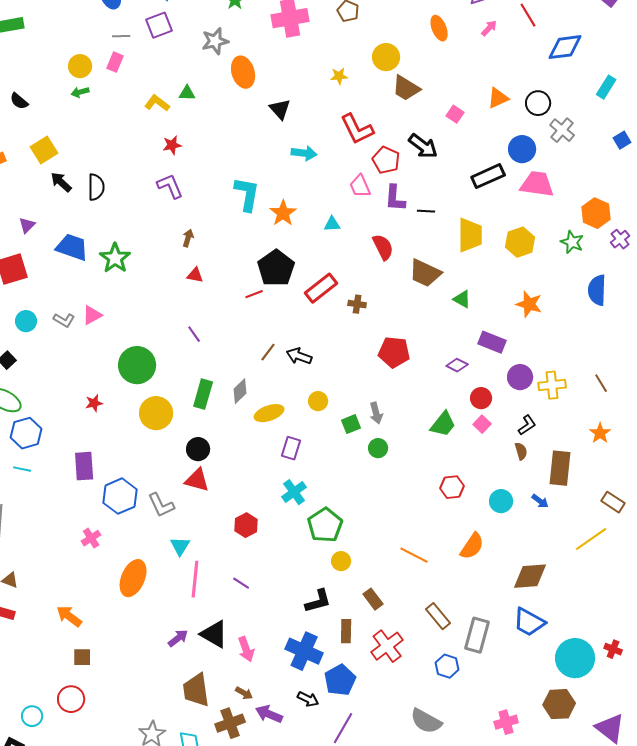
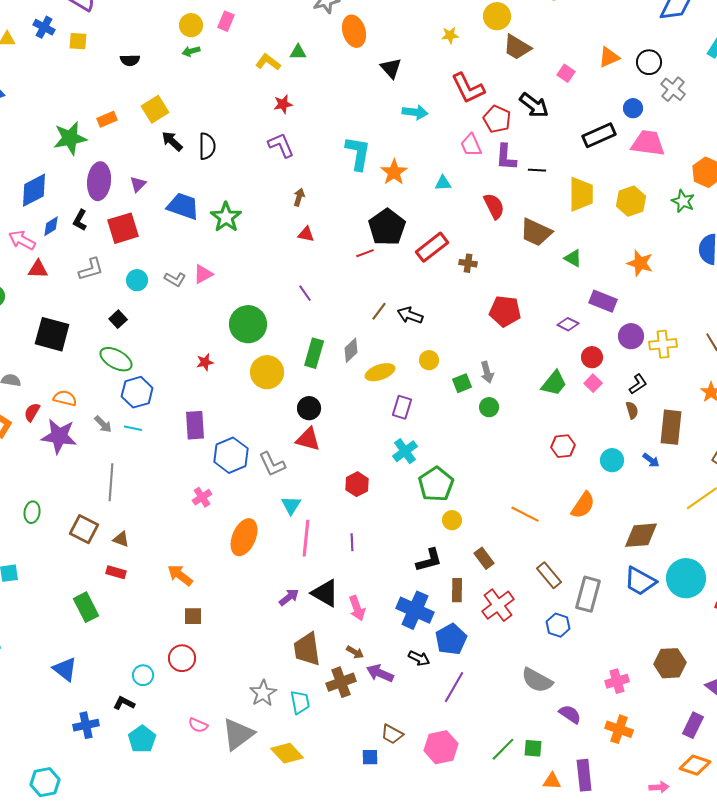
black semicircle: (19, 101) -> (130, 60), turned -42
blue circle: (522, 149) -> (633, 108), size x0.7
purple line: (241, 583) -> (352, 542), turned 54
cyan circle: (575, 658) -> (686, 578), moved

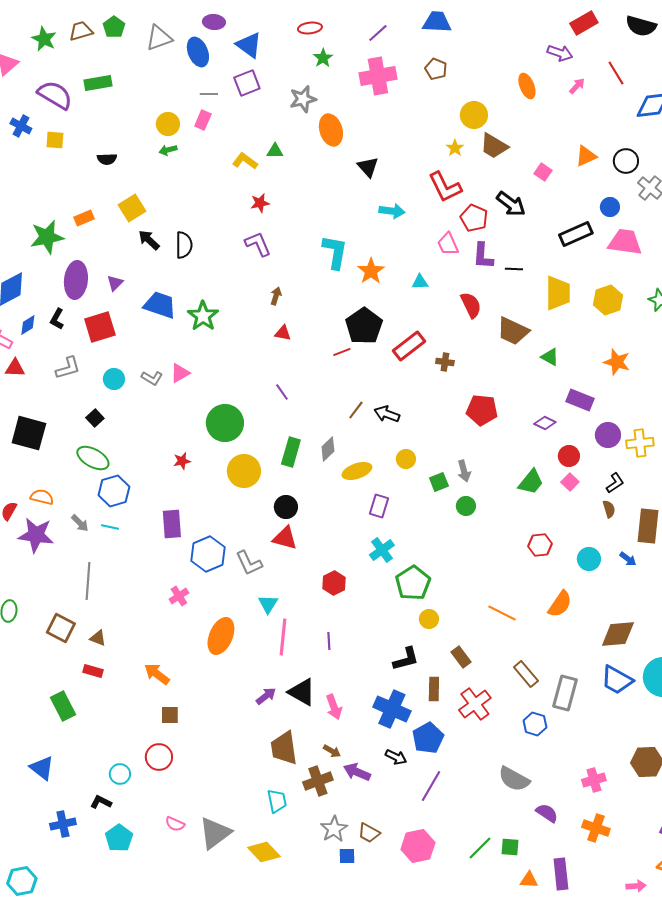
yellow star: (450, 35) -> (455, 148), moved, turned -30
gray star: (263, 693) -> (334, 829), moved

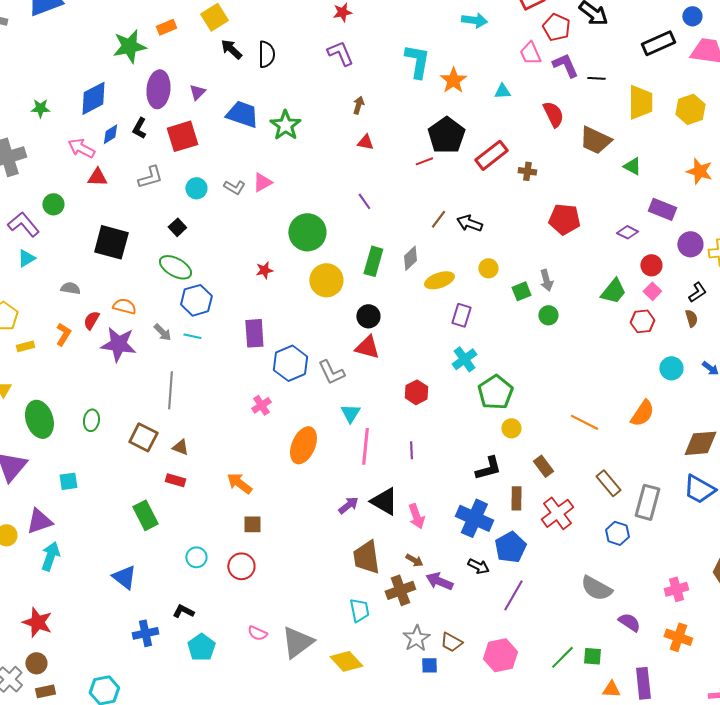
purple L-shape: (483, 256) -> (565, 65), turned 152
red hexagon: (540, 545) -> (642, 321), moved
cyan circle: (120, 774) -> (196, 557), moved

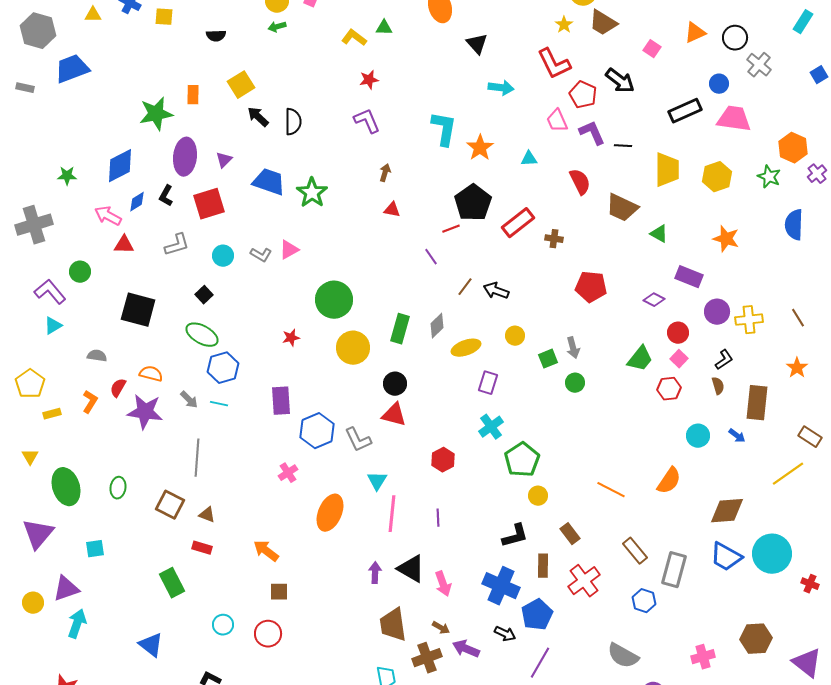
orange rectangle: (166, 27) -> (193, 95), turned -66
purple line: (364, 201) -> (431, 257), moved
purple arrow: (348, 505) -> (375, 573), turned -50

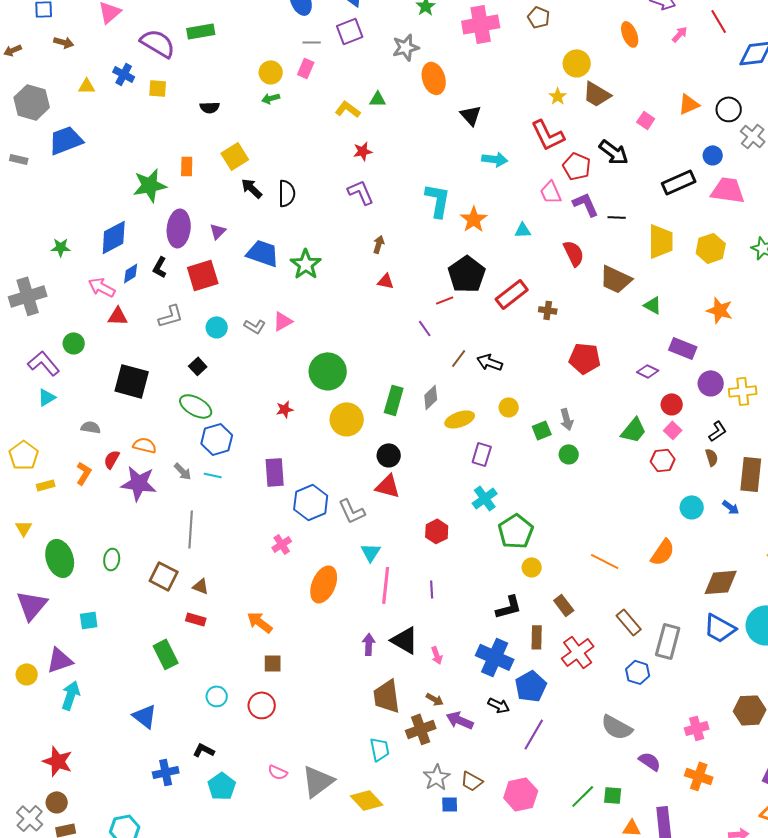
pink arrow: (443, 584) -> (437, 655), size x0.7

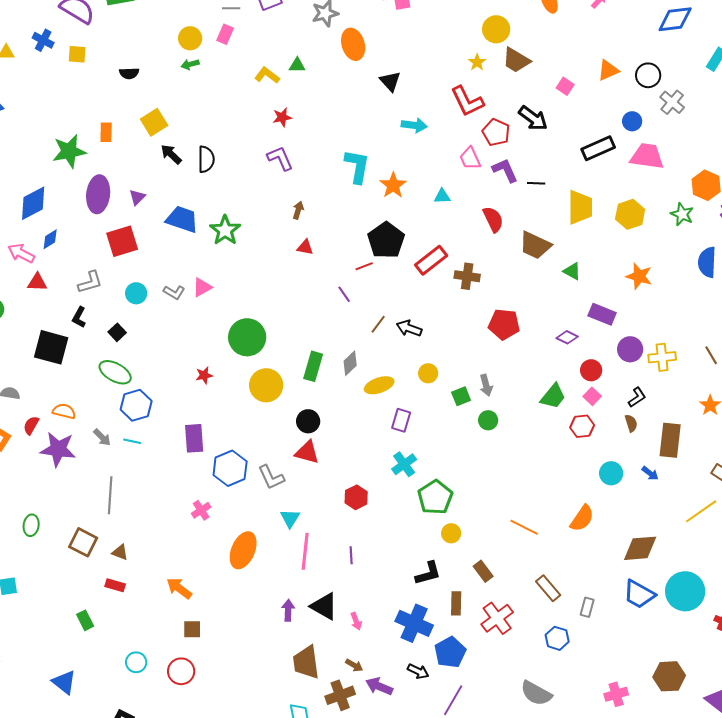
black L-shape: (160, 267) -> (79, 317), moved
brown cross: (548, 310) -> (467, 276), size x1.4
gray rectangle: (668, 641) -> (587, 607), size x0.6
green rectangle: (166, 654) -> (85, 620), size x0.7

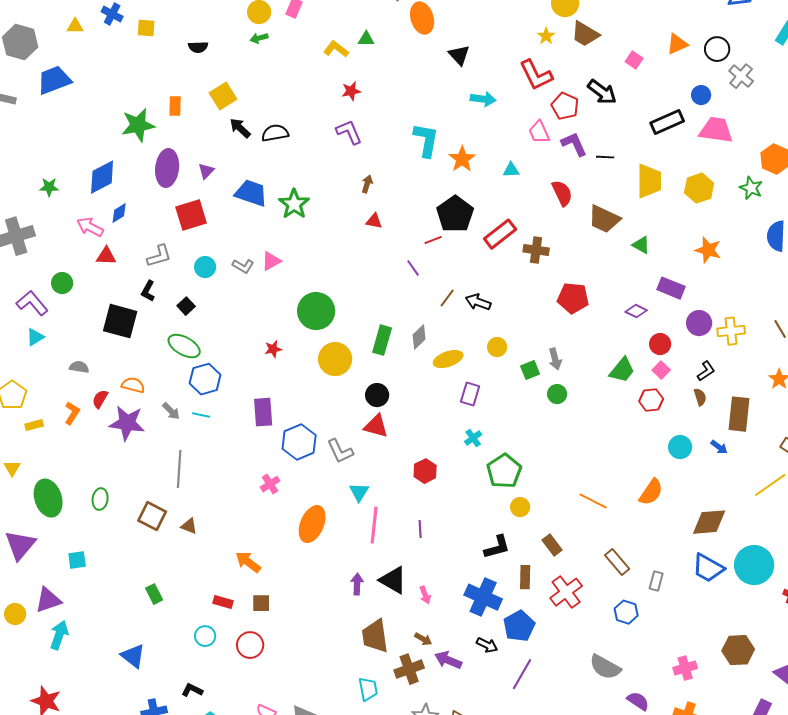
black semicircle: (206, 159) -> (275, 133), turned -100
cyan cross: (404, 464) -> (473, 438), size x0.7
red rectangle: (115, 585) -> (223, 602), moved

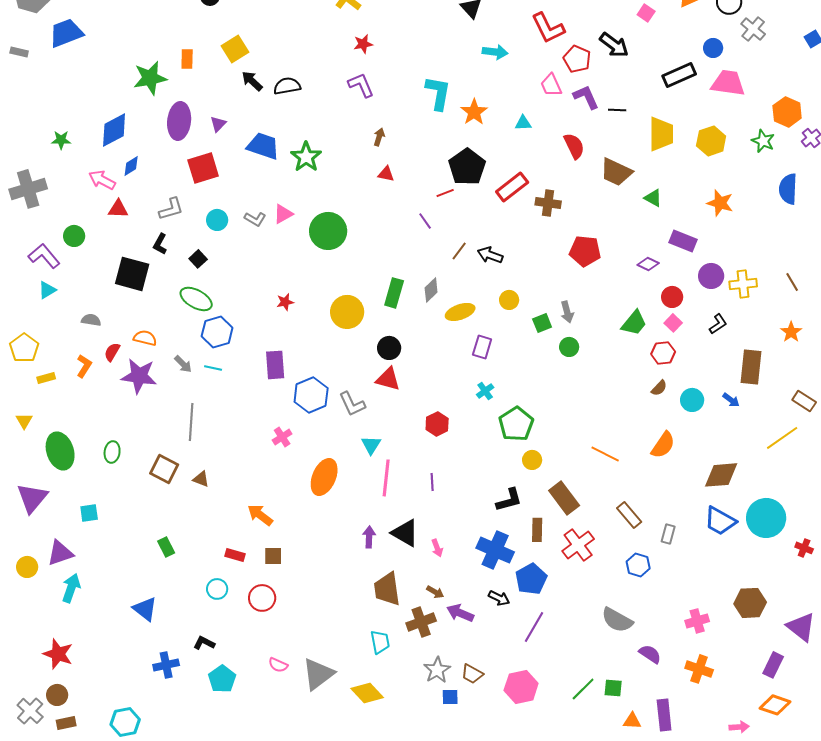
green circle: (316, 311) -> (328, 231), moved
brown semicircle: (700, 397) -> (659, 388), moved, turned 60
brown rectangle: (552, 545) -> (564, 498), size x1.5

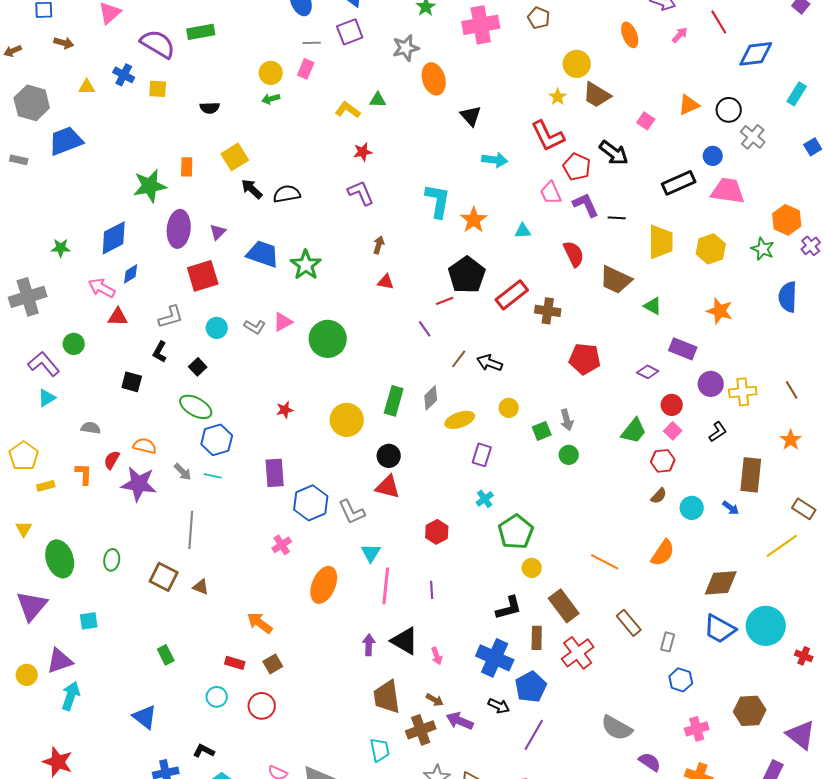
black square: (132, 274) -> (132, 382), size x0.6
orange L-shape: (84, 366) -> (84, 474), turned -30
brown square: (273, 556) -> (273, 664), turned -30
blue hexagon: (638, 565) -> (681, 680), moved

